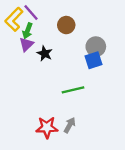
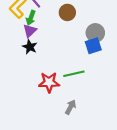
black star: (45, 53) -> (30, 47), moved
red star: (47, 127) -> (49, 82), moved

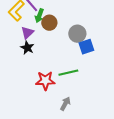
brown circle: (67, 12) -> (49, 23), moved
green arrow: (31, 18) -> (39, 16), moved
gray circle: (95, 33) -> (77, 34), moved

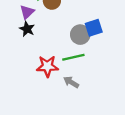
gray circle: (77, 34) -> (80, 35), moved
gray arrow: (65, 104) -> (71, 82), moved, turned -88

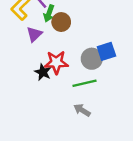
black star: (27, 29) -> (43, 72), moved
red star: (47, 66) -> (56, 62), moved

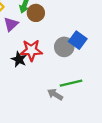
blue square: (106, 51) -> (78, 40), turned -36
green line: (84, 83) -> (71, 83), moved

